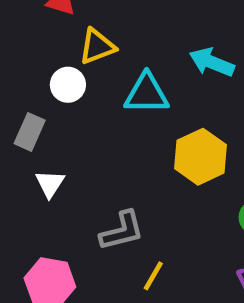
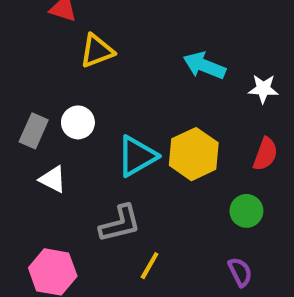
white circle: (68, 85) -> (78, 122), moved
cyan triangle: (147, 94) -> (137, 156), moved, turned -30
white triangle: (50, 184) -> (53, 179), turned -36

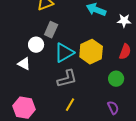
white circle: (78, 122) -> (36, 45), moved
gray rectangle: (34, 131) -> (51, 30), moved
gray L-shape: (120, 224) -> (67, 79), moved

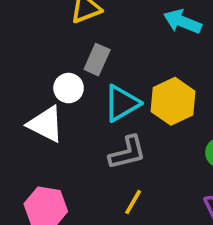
white triangle: (24, 64) -> (46, 124), size x1.5

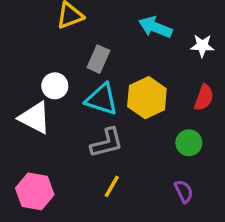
gray rectangle: (97, 60) -> (98, 59), moved
cyan triangle: (122, 103) -> (102, 99), turned 48

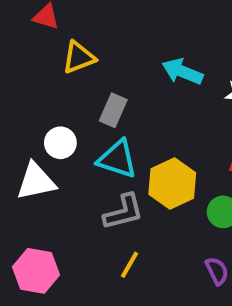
yellow hexagon: (147, 98) -> (172, 183), moved
white triangle: (35, 118) -> (36, 181), turned -39

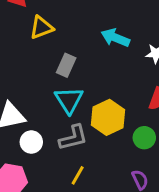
white circle: (60, 143) -> (31, 142), moved
cyan triangle: (117, 159) -> (69, 100), turned 40

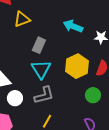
yellow hexagon: (108, 117) -> (77, 66), moved

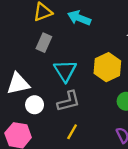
cyan arrow: (73, 26) -> (79, 18), moved
gray rectangle: (39, 45) -> (44, 43), moved

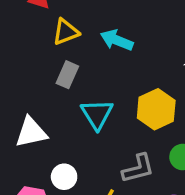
gray L-shape: (69, 101) -> (138, 169), moved
white circle: (35, 105) -> (64, 177), moved

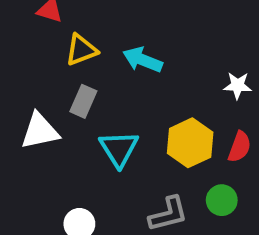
white triangle: (31, 132) -> (40, 131), moved

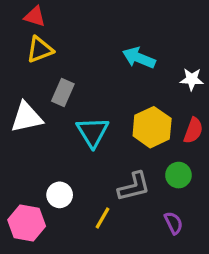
yellow triangle: (81, 50) -> (40, 50), moved
cyan arrow: (143, 60) -> (139, 58), moved

